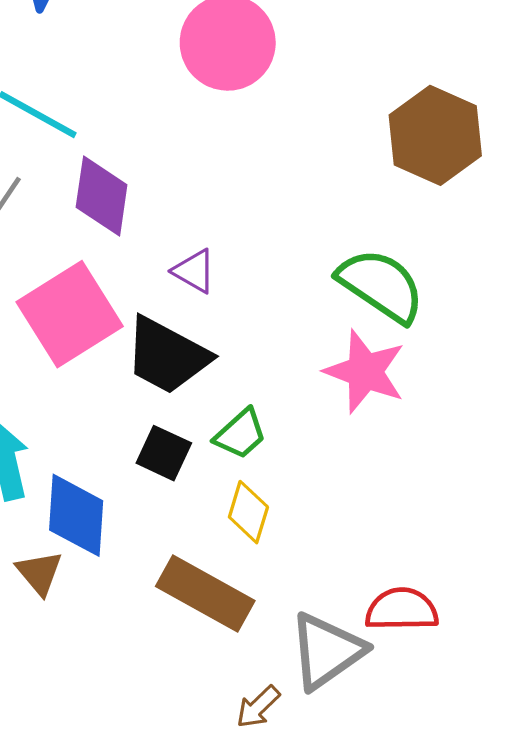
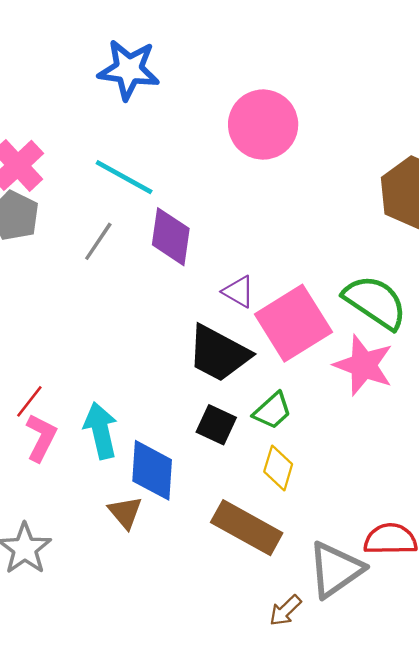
pink square: (70, 314) -> (293, 323), moved

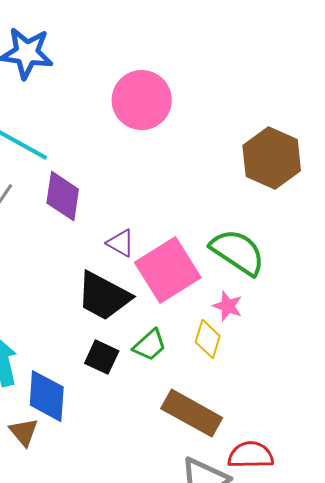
pink star: (364, 365) -> (228, 306), size x0.6
yellow diamond: (278, 468) -> (208, 339), moved
brown rectangle: (247, 528) -> (192, 413), moved

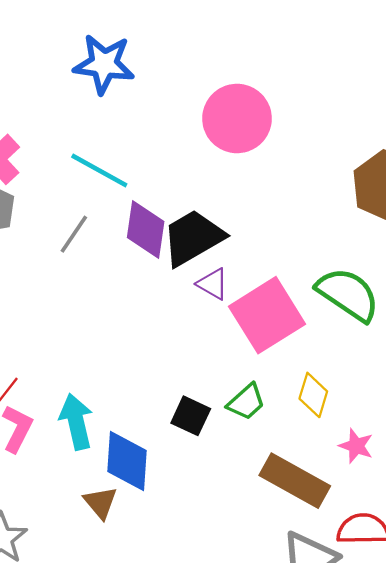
black trapezoid: (104, 296) -> (193, 238), moved, turned 122
pink star: (228, 306) -> (356, 446), moved

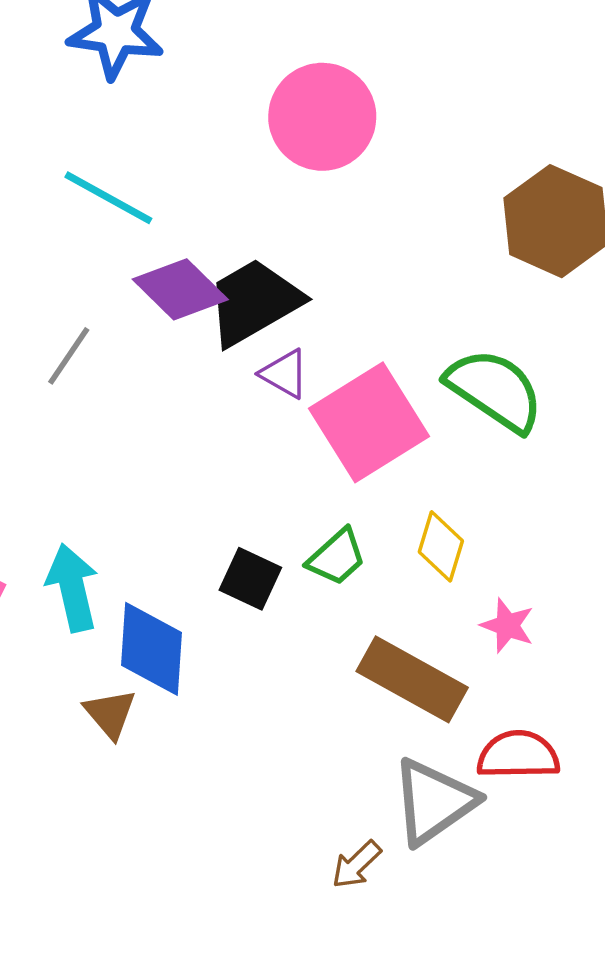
purple diamond: (146, 230) -> (180, 289), turned -54
gray line: (74, 234) -> (69, 356), moved

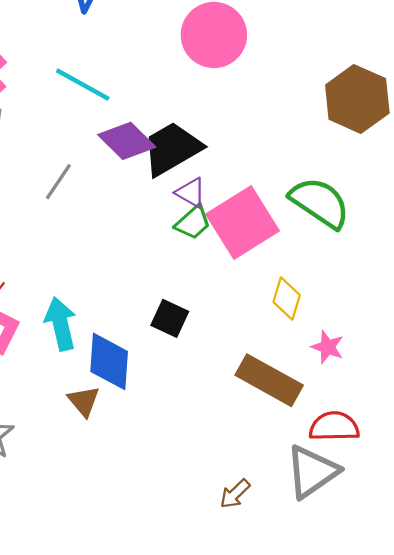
green trapezoid: (337, 557) -> (193, 222), moved
gray triangle: (434, 802) -> (312, 472), moved

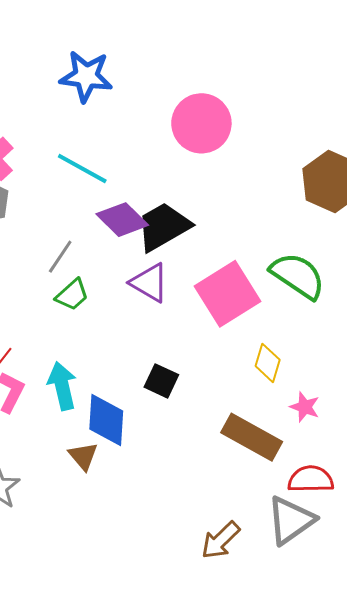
purple triangle: (191, 193) -> (149, 283), moved, size x1.4
green trapezoid: (193, 222) -> (72, 295), moved
brown arrow: (235, 494) -> (220, 540), size x1.4

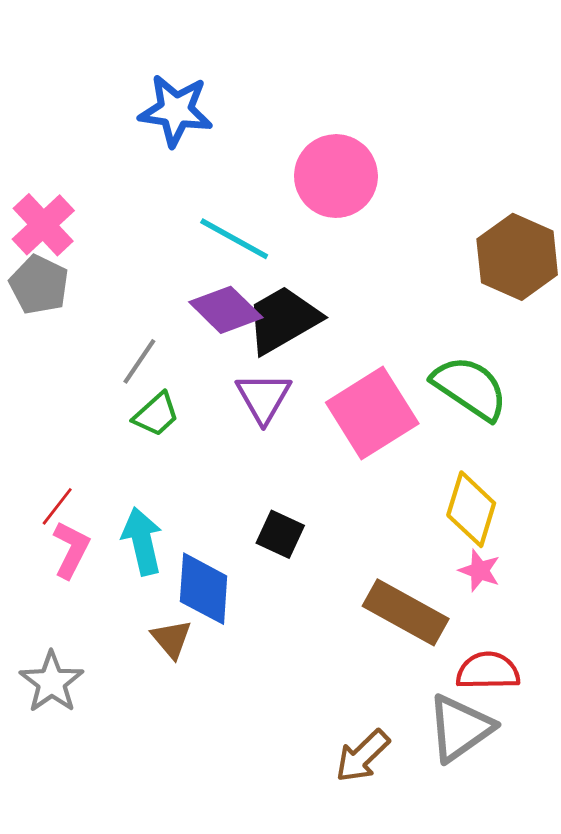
cyan line: (82, 168) -> (234, 239), moved
purple triangle: (149, 283) -> (263, 398), turned 30
yellow diamond: (268, 363) -> (471, 509), moved, size x1.4

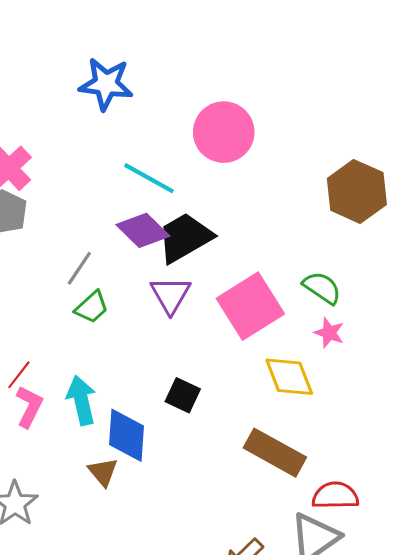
green semicircle: (470, 388) -> (322, 288), size x0.7
yellow diamond: (471, 509) -> (289, 377), moved, turned -38
pink star: (480, 571) -> (329, 333), moved

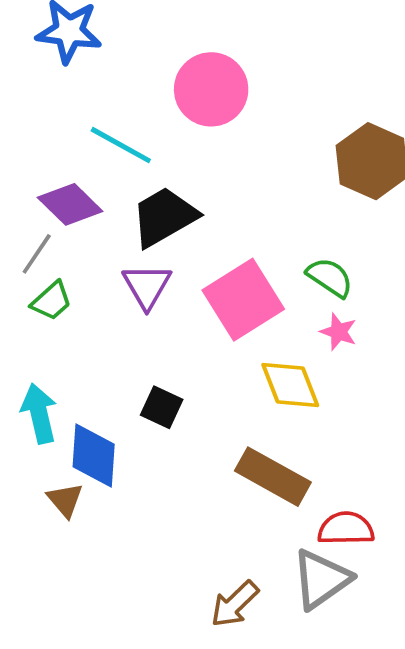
purple diamond: (143, 230) -> (70, 204), moved

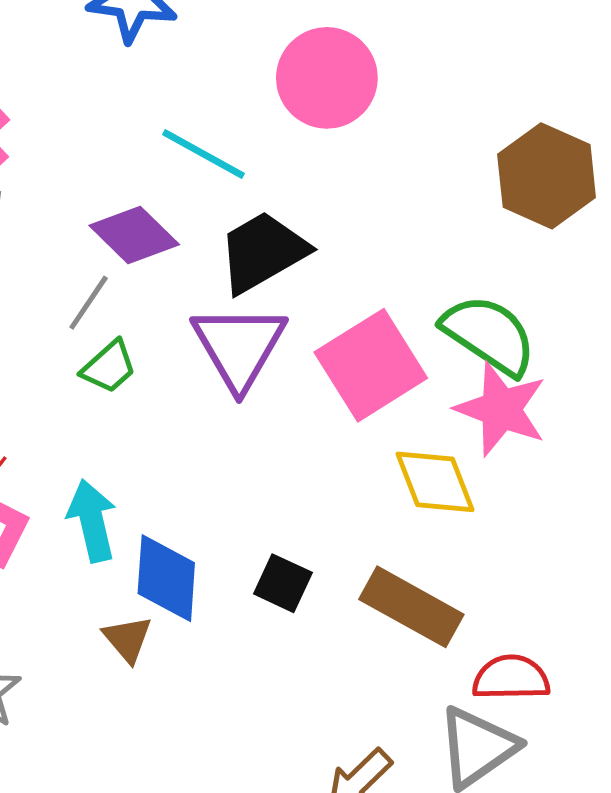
green semicircle: (330, 277) -> (489, 335), size x1.5
purple triangle: (147, 286) -> (239, 347), size x1.4
pink star: (338, 332) -> (501, 409), size x1.8
black square: (162, 407) -> (283, 583), moved

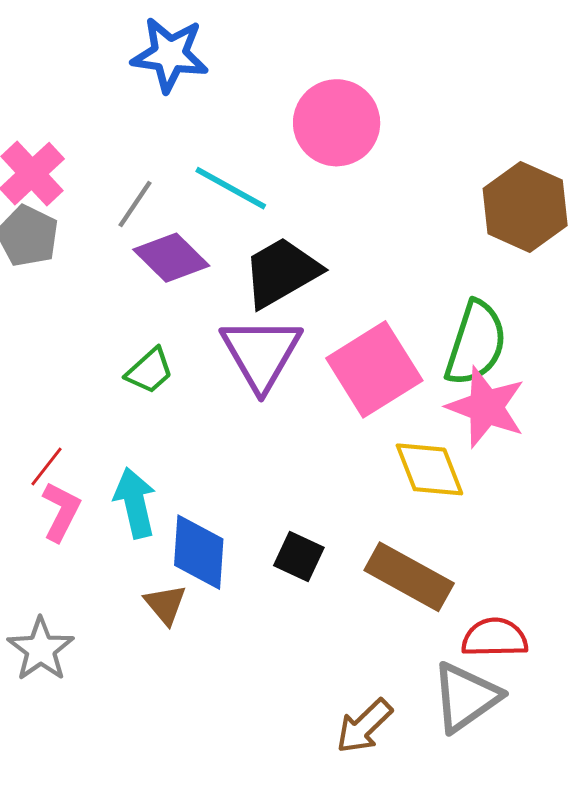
gray line: (89, 303) -> (135, 204), moved
green semicircle: (489, 335) -> (476, 343), turned 74

